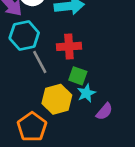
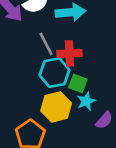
cyan hexagon: (24, 35) -> (54, 73), moved
gray line: (40, 62) -> (46, 44), moved

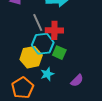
cyan star: (86, 101) -> (47, 74), moved
yellow hexagon: (56, 107) -> (31, 57), moved

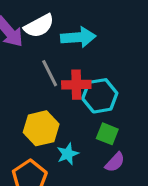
cyan hexagon: (43, 44) -> (100, 96), moved
green square: (59, 53) -> (107, 134), moved

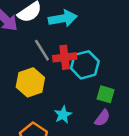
yellow hexagon: (41, 128) -> (30, 82), moved
green square: (107, 134) -> (106, 94), moved

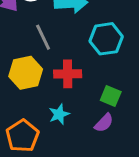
red cross: (65, 57) -> (68, 74), moved
cyan hexagon: (85, 65) -> (106, 39), moved

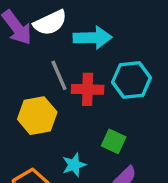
red cross: (68, 74) -> (88, 89), moved
green square: (111, 96) -> (114, 141), moved

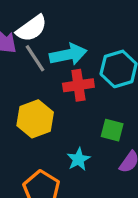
cyan arrow: (93, 38) -> (68, 54), moved
gray line: (59, 75) -> (35, 58), moved

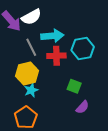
gray line: (35, 58) -> (31, 47), moved
cyan star: (78, 159) -> (31, 90), moved

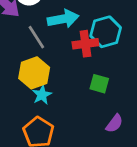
red cross: (56, 56) -> (85, 44), moved
purple semicircle: (82, 107) -> (114, 123), moved

